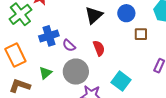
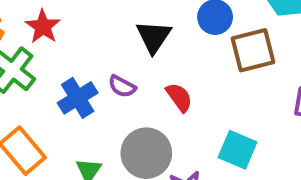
brown square: (141, 34) -> (253, 50), size x1.6
purple semicircle: (69, 45) -> (122, 86), moved

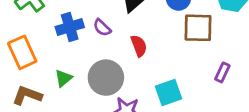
cyan square: (238, 150) -> (169, 93), turned 32

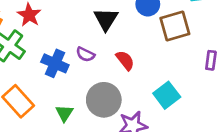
blue cross: (70, 27) -> (55, 63), turned -32

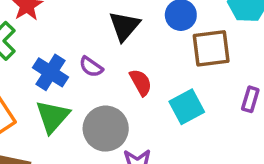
cyan square: (167, 95) -> (187, 107), moved
green triangle: (64, 113) -> (53, 117), moved, size x1.5

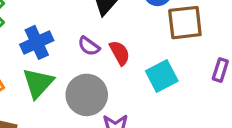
purple semicircle: (91, 67) -> (89, 46), moved
blue cross: (51, 72) -> (37, 42), turned 32

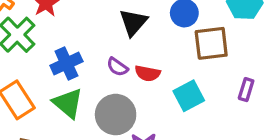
red semicircle: (120, 53) -> (148, 73), turned 130
green triangle: (38, 83) -> (68, 103), turned -32

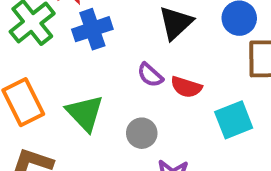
blue cross: (66, 63) -> (92, 29), moved
gray circle: (116, 115) -> (142, 133), size x0.6

